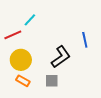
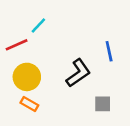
gray square: (52, 81) -> (103, 104), moved

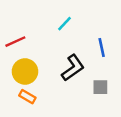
cyan line: (38, 26) -> (64, 24), moved
gray square: (103, 104) -> (100, 87), moved

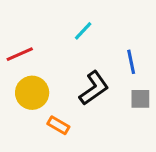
gray square: (100, 87) -> (140, 99), moved
orange rectangle: (27, 97) -> (58, 125), moved

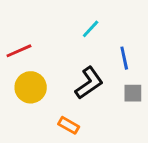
cyan line: (83, 31) -> (91, 29), moved
orange rectangle: (58, 125) -> (69, 125), moved

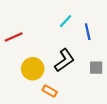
blue line: (124, 58) -> (88, 32), moved
yellow circle: (31, 87) -> (33, 69), moved

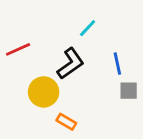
blue line: (88, 32) -> (117, 64), moved
black L-shape: (64, 60) -> (71, 64), moved

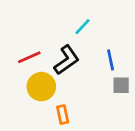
red line: (18, 49) -> (29, 57), moved
orange rectangle: (66, 122) -> (63, 115), turned 48

